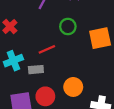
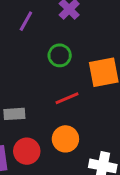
red line: (47, 49) -> (67, 98), moved

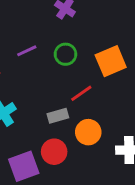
purple line: (26, 21) -> (27, 51), moved, turned 48
gray rectangle: (14, 114) -> (58, 116), moved

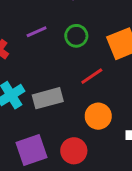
gray rectangle: (58, 116) -> (48, 98), moved, size x1.4
red circle: (54, 152) -> (74, 151), moved

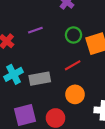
green circle: (76, 36) -> (73, 35), moved

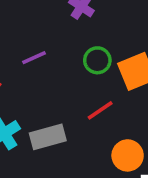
orange circle: (75, 94) -> (128, 155), moved

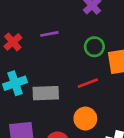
orange circle: (128, 155) -> (85, 119), moved

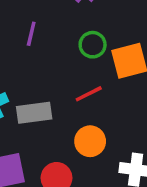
purple line: (49, 34) -> (31, 34), turned -60

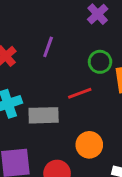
red line: (89, 94) -> (80, 93), moved

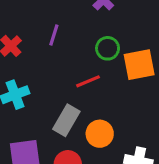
gray rectangle: (44, 115) -> (66, 120), moved, turned -56

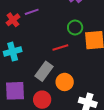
purple line: (54, 35) -> (32, 12), moved, turned 48

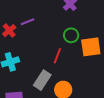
red line: (60, 47) -> (57, 56), turned -49

